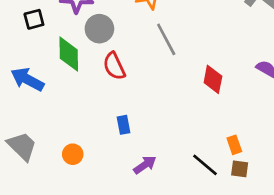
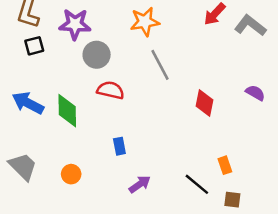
green diamond: (69, 54) -> (67, 111), moved
red semicircle: (114, 66) -> (111, 90), turned 128
brown square: (240, 169) -> (232, 200), moved

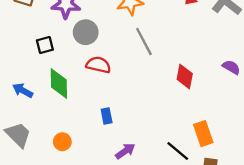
black square: (34, 46) -> (45, 45), moved
blue arrow: (28, 103) -> (23, 90), moved, size x0.7
orange rectangle: (225, 165) -> (203, 134), size x1.5

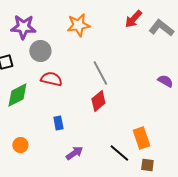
gray line: (144, 42) -> (100, 73), moved
red diamond: (185, 76) -> (98, 101), moved, turned 40
green diamond: (59, 83) -> (17, 95), turned 64

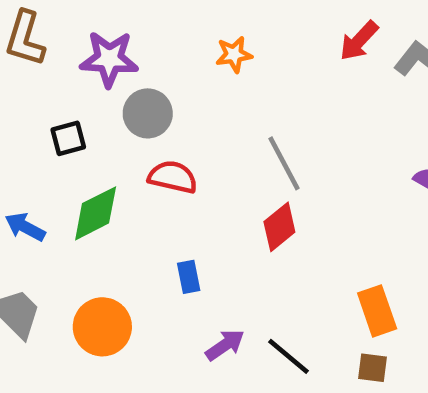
orange star: (78, 25) -> (234, 54), size x0.7
orange circle: (20, 145) -> (102, 327), size x1.6
black line: (119, 153) -> (288, 356), moved
brown square: (147, 165) -> (372, 368), moved

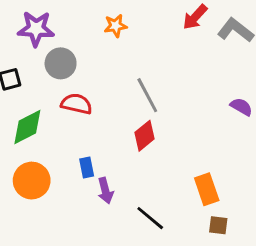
orange circle: (102, 327) -> (32, 181), moved
purple arrow: (225, 345) -> (105, 191), moved, turned 110
brown square: (372, 368) -> (218, 225), moved

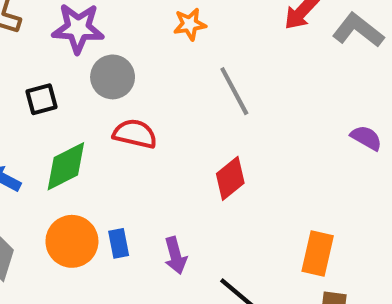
gray line: (147, 95) -> (234, 91), moved
blue rectangle: (87, 167) -> (119, 243), moved
orange rectangle: (207, 189) -> (318, 254), turned 32

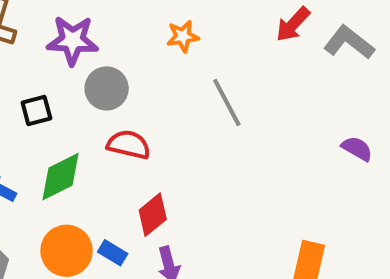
red diamond: (230, 178) -> (153, 215), moved
blue rectangle: (119, 243) -> (113, 253), turned -48

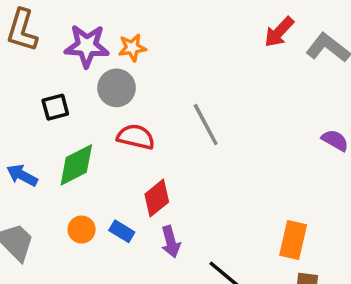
orange star: (183, 36) -> (132, 48), moved
gray line: (227, 102) -> (206, 125), moved
orange circle: (66, 251) -> (82, 230), size x0.6

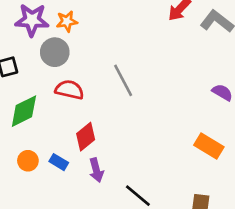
orange rectangle: (293, 240) -> (209, 146), moved, turned -72

